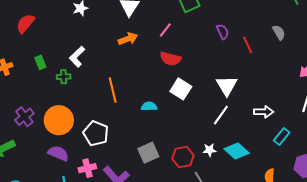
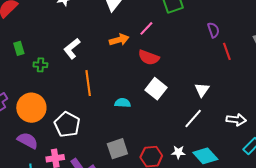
purple semicircle: (223, 32) -> (213, 30), moved
orange arrow: (128, 39) -> (119, 40), moved
white L-shape: (77, 57) -> (72, 49), moved
white triangle: (227, 86) -> (202, 90), size x0.7

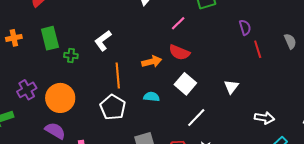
orange arrow: (119, 40) -> (152, 62), moved
green rectangle: (19, 48) -> (50, 38), size x1.6
white line: (193, 119) -> (196, 118), moved
white pentagon: (67, 125) -> (113, 107), moved

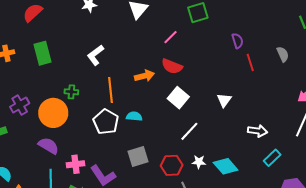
green cross: (71, 56) -> (71, 92), moved
cyan semicircle: (151, 97) -> (134, 116), moved

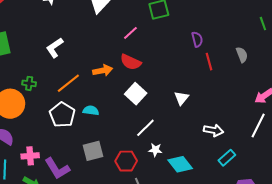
orange line: (111, 90) -> (68, 83), turned 55
white star: (199, 162) -> (155, 150), moved

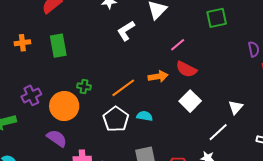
pink line: (130, 33) -> (178, 45), moved
white L-shape: (55, 48) -> (126, 31), moved
white line: (145, 128) -> (218, 132), moved

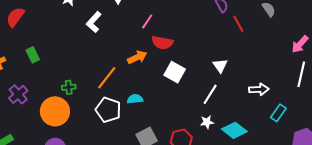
green rectangle: (58, 46) -> (33, 55), size x0.7
purple cross: (31, 95) -> (18, 94), moved

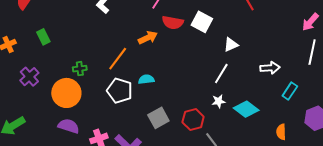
white triangle: (220, 66) -> (231, 45), turned 42
white square: (175, 72) -> (202, 22), moved

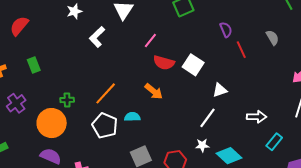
orange arrow: (148, 38) -> (154, 91), moved, turned 60

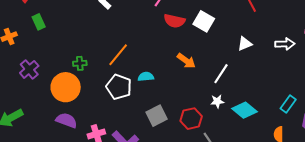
green rectangle: (34, 65) -> (39, 22), moved
white triangle: (220, 90) -> (245, 44), moved
orange arrow: (154, 91) -> (186, 61), moved
white arrow: (257, 117) -> (285, 44), moved
cyan rectangle: (274, 142) -> (288, 104), moved

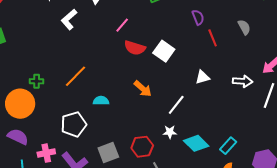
white pentagon: (119, 87) -> (74, 124), moved, turned 30
cyan rectangle: (288, 104) -> (228, 146), moved
gray square: (157, 116) -> (108, 152), moved

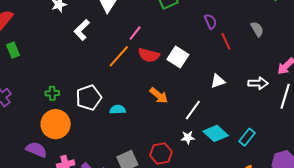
orange line: (75, 76) -> (119, 56), moved
orange circle: (20, 104) -> (56, 124), moved
white pentagon: (74, 124) -> (89, 98), moved
cyan diamond: (196, 143) -> (216, 133), moved
cyan rectangle: (228, 146) -> (247, 137), moved

